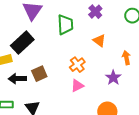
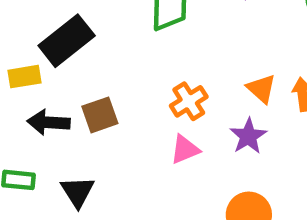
orange triangle: (99, 41) -> (261, 89), moved
purple star: (113, 78) -> (248, 136), moved

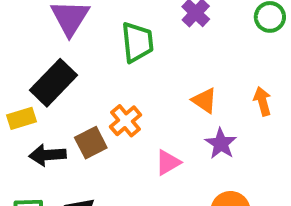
orange triangle: (261, 89) -> (204, 100), moved
orange cross: (189, 101) -> (126, 121), moved

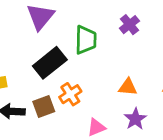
black rectangle: (54, 83) -> (50, 63), moved
orange triangle: (204, 100) -> (128, 87), turned -36

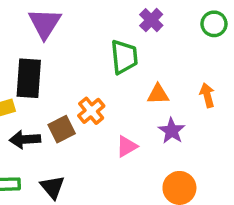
green trapezoid: (86, 40) -> (124, 57), moved
black rectangle: (50, 63) -> (29, 78), moved, turned -40

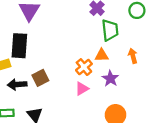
green trapezoid: (124, 57) -> (110, 30), moved
orange cross: (91, 111) -> (84, 67), moved

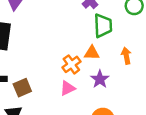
brown square: (40, 78) -> (22, 88), moved

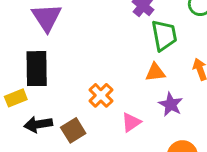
orange cross: (71, 64) -> (101, 95), moved

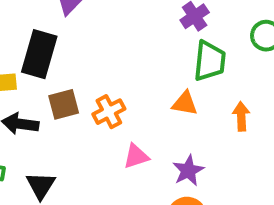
purple star: (171, 104) -> (188, 171), moved
brown square: (73, 130) -> (64, 104), moved

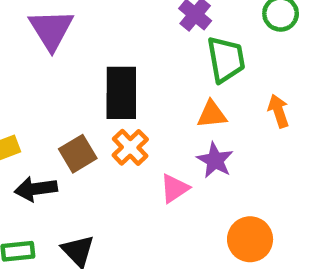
black rectangle: (39, 54) -> (121, 93), moved
purple star: (188, 171) -> (215, 160), moved

